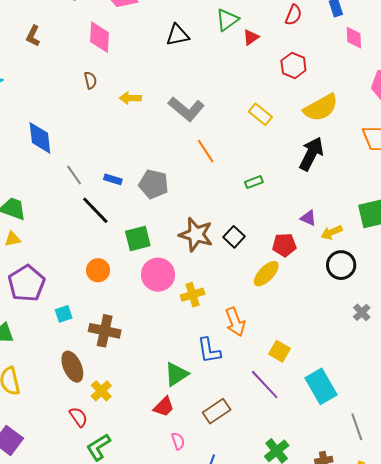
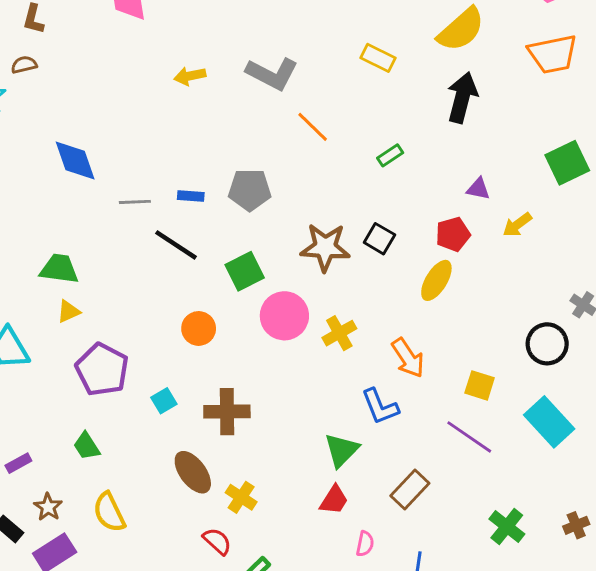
brown semicircle: (90, 80) -> (24, 65), moved, turned -78
gray line: (74, 175) -> (135, 202), turned -45
yellow arrow: (332, 232) -> (517, 225), moved
black circle: (341, 265) -> (547, 344), moved
pink semicircle: (178, 441) -> (365, 544), turned 42

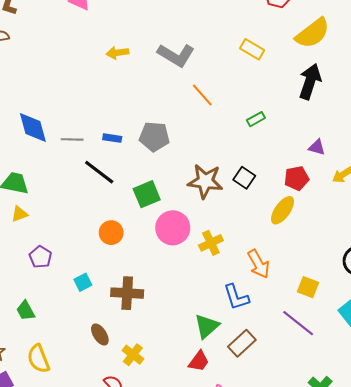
blue diamond: (75, 160) -> (33, 128), moved
purple pentagon: (102, 370) -> (40, 257), size x0.6
brown ellipse: (193, 472) -> (100, 334), size x0.7
brown rectangle: (410, 489) -> (242, 343), moved

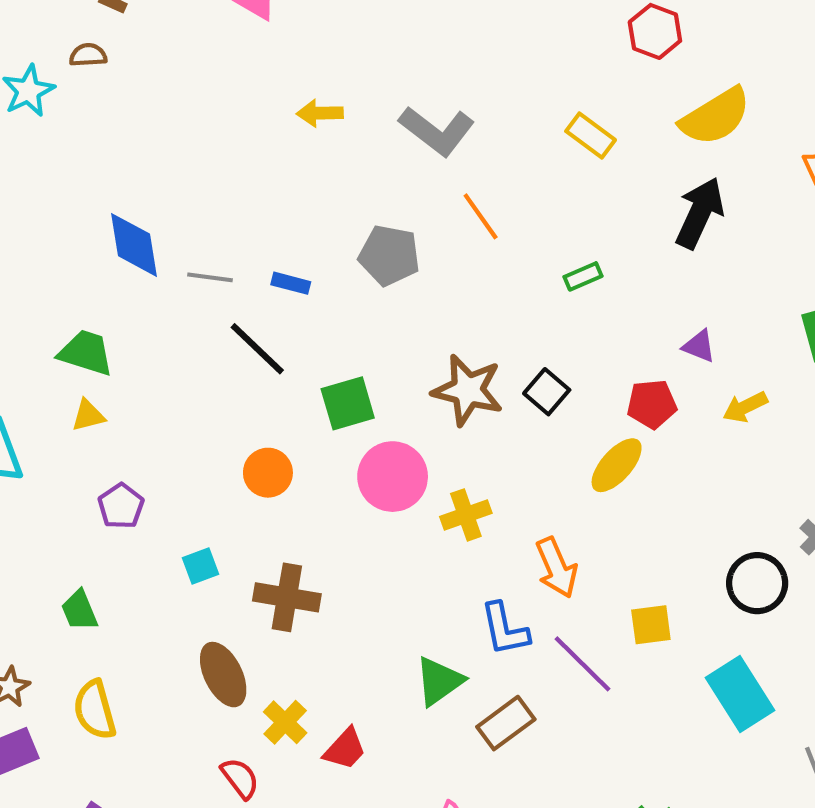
gray pentagon: (154, 137) -> (389, 255), moved
yellow square: (308, 287) -> (651, 625), turned -35
purple line: (298, 323) -> (583, 664), moved
brown ellipse: (100, 334) -> (223, 675), size x1.4
red trapezoid: (199, 361) -> (345, 749), moved

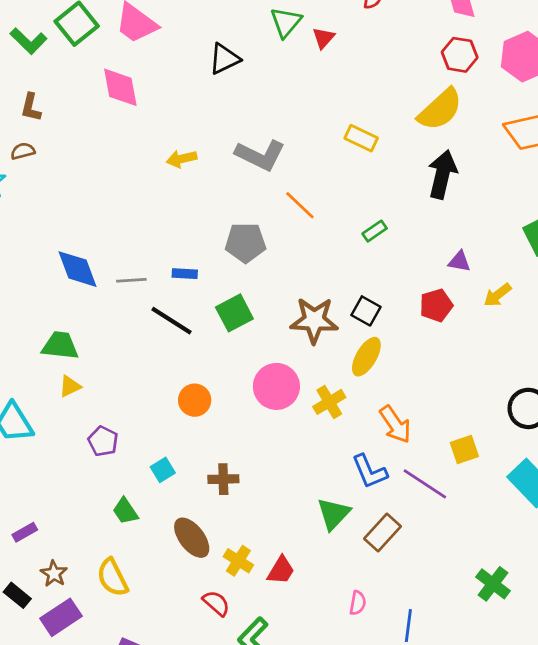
red hexagon: (655, 31) -> (460, 55), moved
green square: (348, 403) -> (234, 313), moved
yellow ellipse: (617, 465) -> (366, 357), moved
brown cross: (287, 597) -> (223, 479), size x0.7
green trapezoid: (79, 610) -> (125, 511), moved

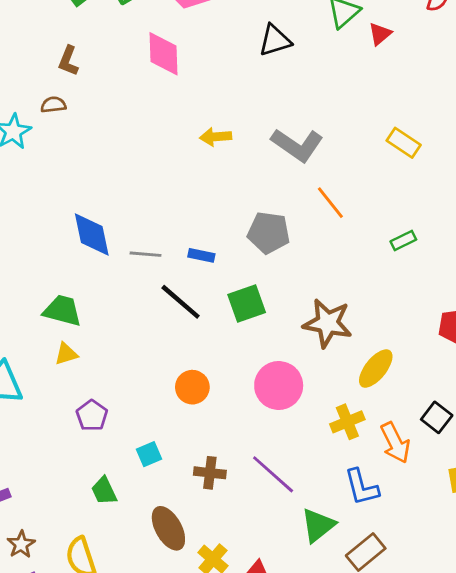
black square: (366, 311) -> (437, 417), moved
yellow cross: (329, 402) -> (347, 422), moved
purple line: (425, 484) -> (273, 474), moved

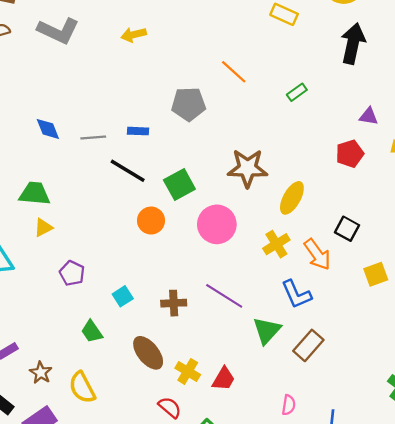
gray L-shape: (297, 145) -> (58, 31), moved
blue diamond: (92, 234) -> (48, 129), size x0.7
green square: (247, 304) -> (179, 184), moved
orange circle: (192, 387) -> (151, 221), moved
brown star: (21, 544) -> (41, 373), moved

